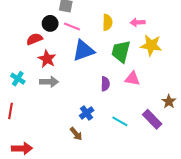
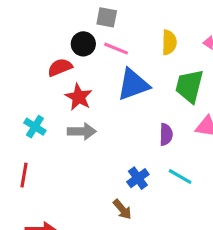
cyan line: (120, 121) -> (180, 177), moved

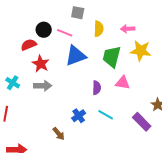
gray square: (107, 17) -> (78, 13), moved
brown arrow: (122, 209) -> (59, 134), moved

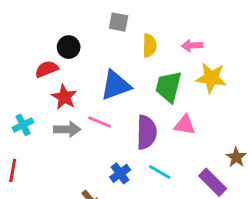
pink line: (65, 33) -> (99, 122), moved
cyan cross: (13, 83) -> (23, 125), turned 32
purple semicircle: (97, 88) -> (146, 132), size x1.6

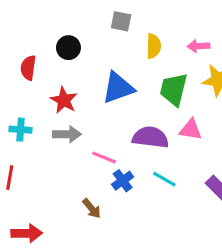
red semicircle: (47, 69) -> (28, 68), moved, turned -60
pink line: (99, 122) -> (104, 157), moved
cyan cross: (23, 125) -> (21, 130), turned 30
purple semicircle: (146, 132) -> (150, 137), turned -84

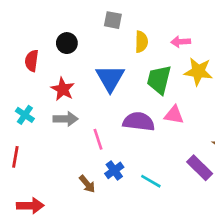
blue triangle: (118, 88) -> (110, 78), turned -40
cyan cross: (21, 130) -> (25, 115), turned 30
pink line: (104, 157) -> (98, 139), turned 50
cyan line: (164, 179) -> (151, 181), moved
blue cross: (123, 181) -> (114, 170), moved

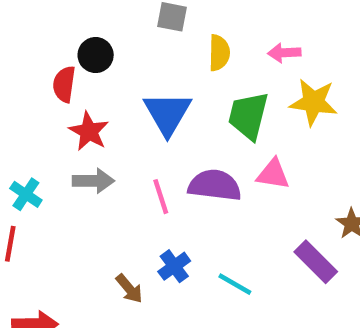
red semicircle: (32, 61) -> (64, 84), moved
cyan cross: (25, 115) -> (26, 194), moved
pink line: (98, 139) -> (161, 197), moved

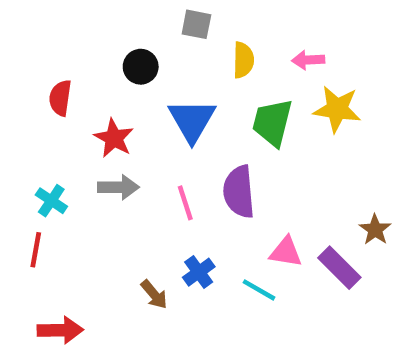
black circle: (96, 55) -> (141, 67), moved
red semicircle: (64, 84) -> (60, 98), moved
pink triangle: (273, 174) -> (286, 252), moved
purple semicircle: (215, 185) -> (239, 192), turned -102

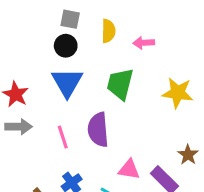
yellow semicircle: (243, 60) -> (108, 31), moved
black circle: (141, 67) -> (66, 46), moved
yellow star: (337, 109) -> (178, 93), moved

